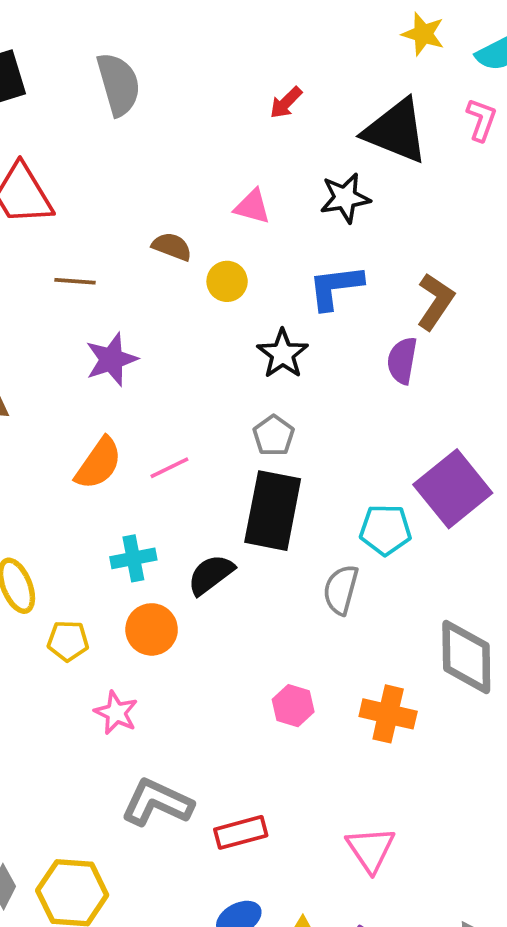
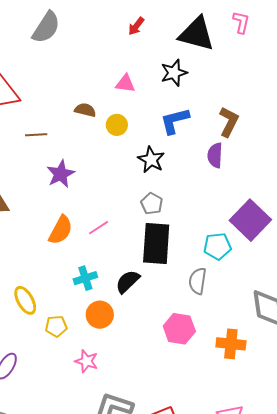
gray semicircle: (119, 84) -> (46, 27), turned 56
pink hexagon: (293, 706) -> (179, 329), moved, size x1.4

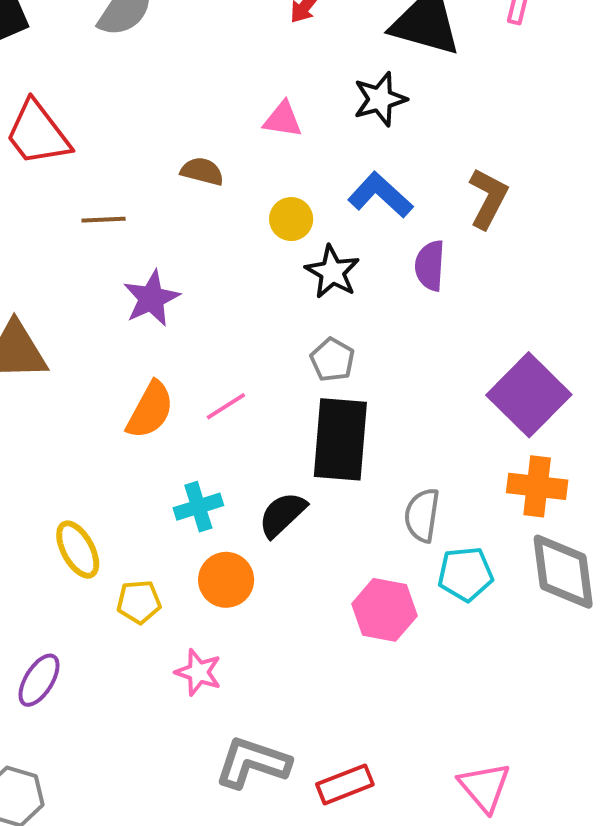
blue L-shape: (175, 121) -> (380, 195), turned 56
yellow circle: (117, 125) -> (291, 219), moved
purple semicircle: (215, 155) -> (430, 266), moved
cyan pentagon: (217, 246) -> (465, 574), moved
orange cross: (231, 344) -> (537, 486), moved

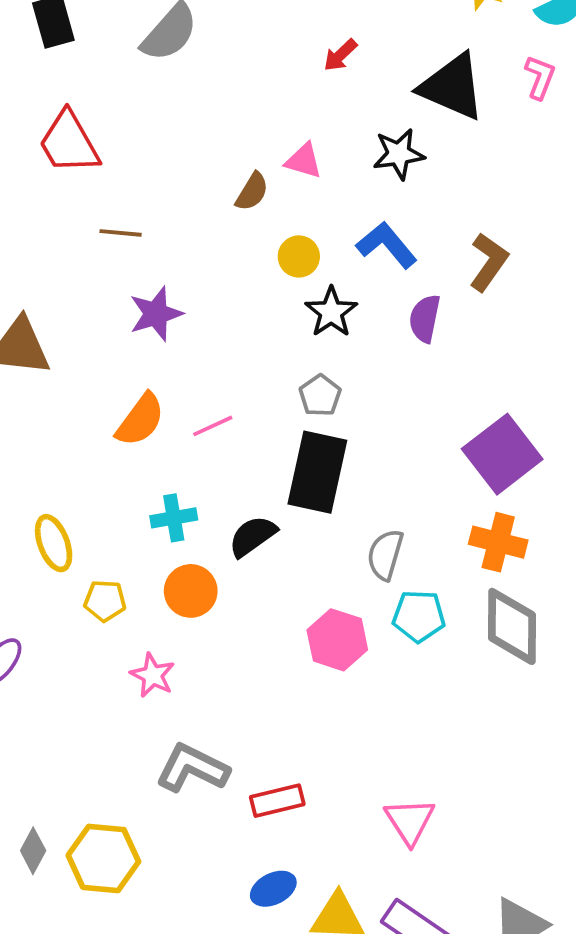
brown semicircle: (202, 171) -> (252, 192), moved, turned 99

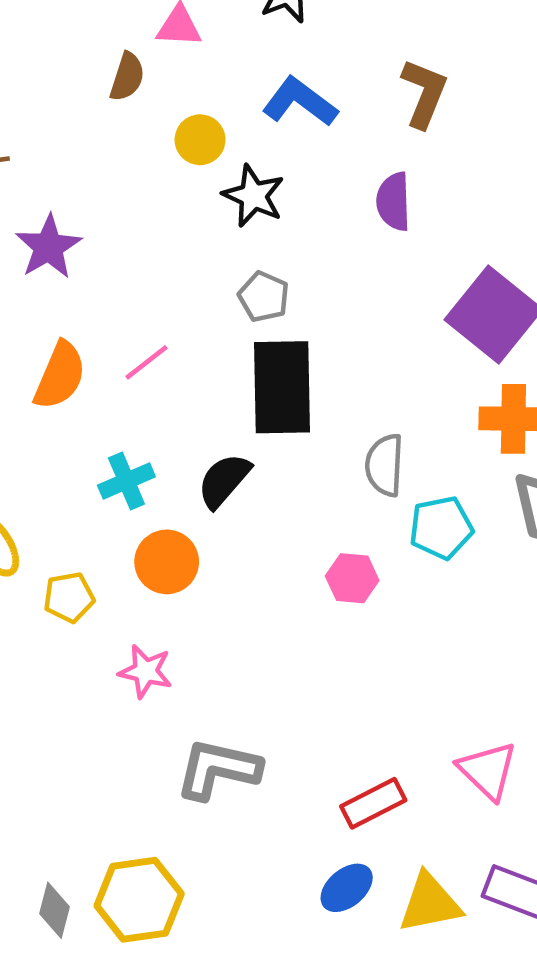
purple semicircle: (425, 319) -> (394, 202), moved
pink hexagon: (337, 640) -> (352, 578), size x0.7
red rectangle: (277, 801) -> (373, 803), moved

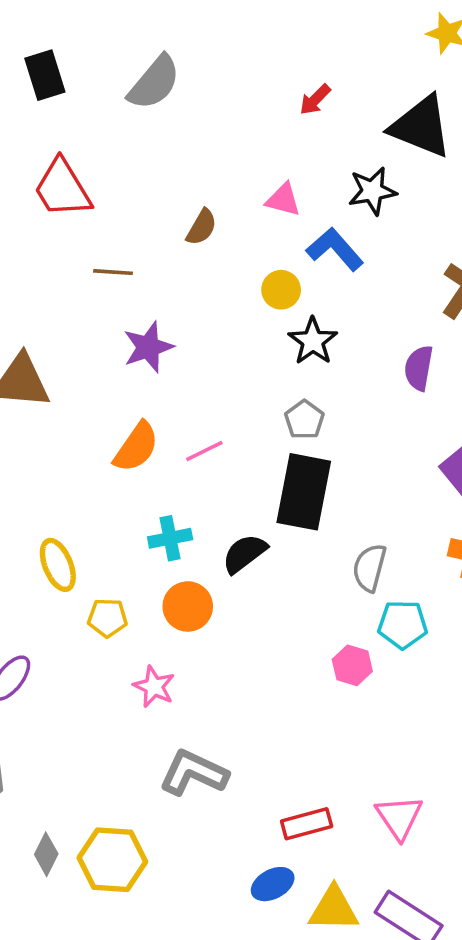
brown semicircle: (127, 77) -> (202, 227), moved
blue L-shape: (300, 102) -> (335, 249), moved
pink hexagon: (352, 578) -> (352, 665), moved

